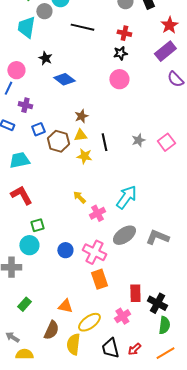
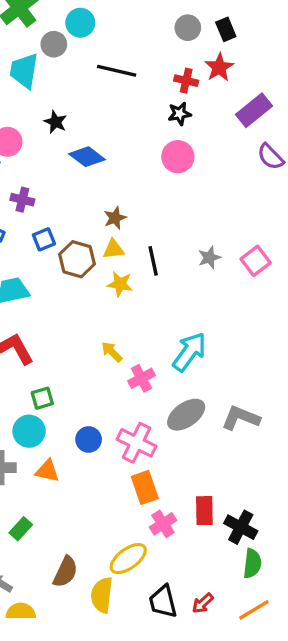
red star: (169, 25) -> (219, 67), moved
orange triangle: (65, 306) -> (47, 471), moved
pink cross: (122, 316) -> (163, 524), moved

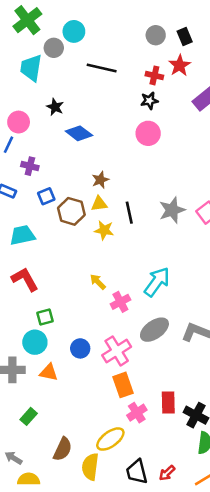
gray star: (209, 258) -> (172, 210), size x1.5
pink cross: (137, 443) -> (117, 351), turned 32

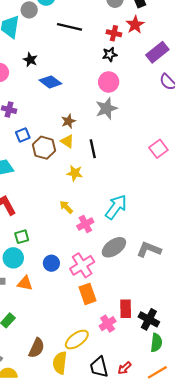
yellow triangle: (99, 204) -> (67, 141), turned 40
gray star: (172, 210) -> (107, 108), moved
yellow star: (104, 230) -> (75, 173), moved
pink cross: (137, 413) -> (108, 324), moved

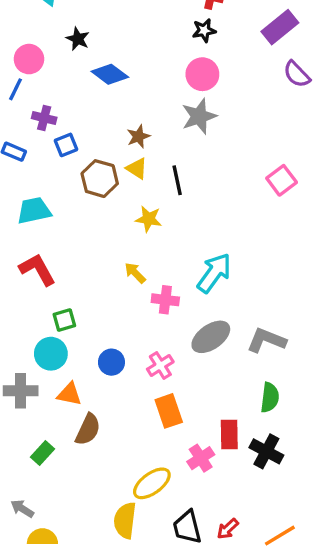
blue square: (23, 135) -> (66, 145), moved
pink cross: (85, 224) -> (165, 300), turned 35
pink cross: (82, 265) -> (160, 365), size x0.7
green semicircle: (156, 343) -> (270, 397), moved
brown semicircle: (37, 348) -> (88, 429), moved

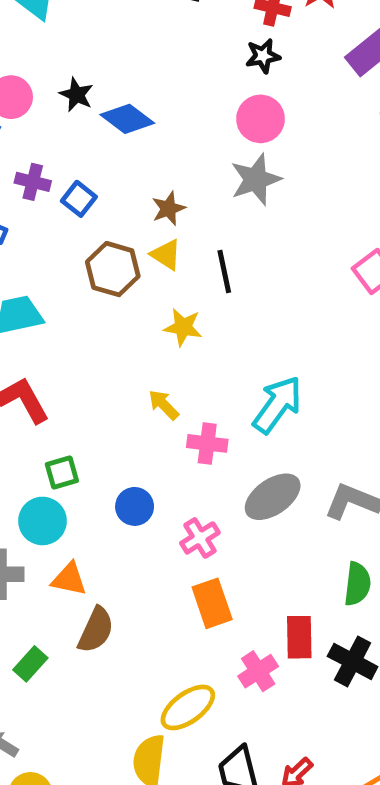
black star: (78, 39) -> (76, 95), moved
blue square: (66, 145) -> (79, 199), moved, turned -30
blue circle: (111, 362) -> (135, 506), moved

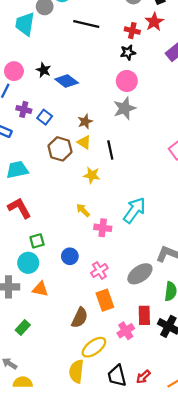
gray ellipse: (273, 497) -> (140, 274), moved
brown semicircle: (96, 630) -> (80, 318), moved

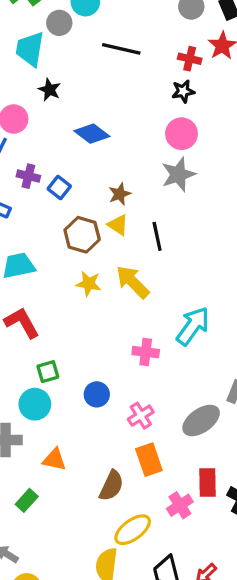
black star: (44, 70) -> (50, 90), moved
yellow star: (92, 175) -> (89, 284), moved
yellow arrow: (83, 210) -> (133, 282), moved, size x1.6
orange triangle: (40, 289) -> (54, 460), moved

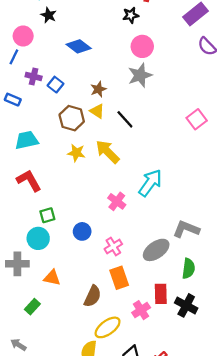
black star: (183, 91) -> (131, 15), moved
black line: (157, 236) -> (125, 119), turned -30
pink cross: (146, 352) -> (117, 201), turned 30

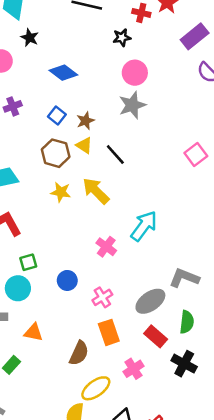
purple cross: (34, 76) -> (13, 106), turned -35
blue square: (56, 85) -> (57, 116), moved
red rectangle: (161, 294) -> (156, 336), moved, turned -48

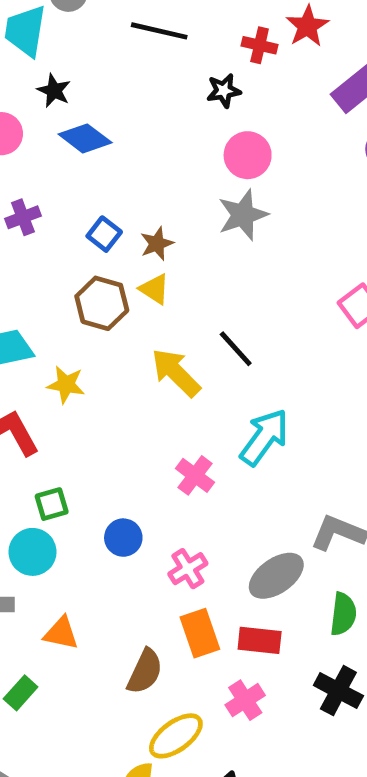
blue diamond: (63, 73) -> (85, 138), moved
black line: (115, 154) -> (236, 349), moved
yellow star: (61, 192) -> (66, 385), moved
red rectangle: (156, 336) -> (260, 640), moved, turned -35

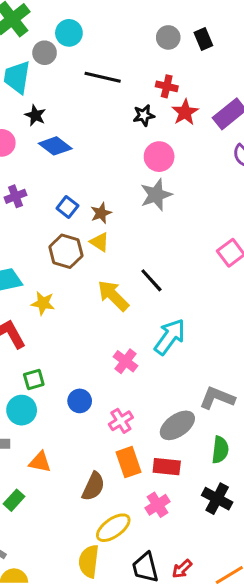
red star: (307, 26) -> (185, 112), moved

